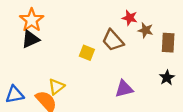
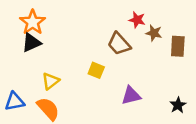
yellow square: (87, 53) -> (96, 70), moved
black star: (167, 78) -> (178, 105), moved
yellow triangle: (56, 87) -> (51, 81), moved

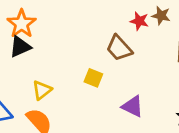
brown star: (154, 33) -> (161, 16), moved
purple triangle: (131, 95) -> (133, 106), turned 40

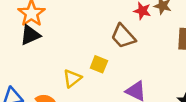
yellow triangle: (42, 90) -> (72, 78), moved

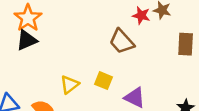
yellow square: (99, 64) -> (103, 81), moved

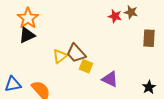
brown trapezoid: (122, 42) -> (76, 53), moved
yellow triangle: (70, 85) -> (60, 56), moved

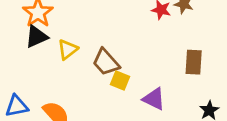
brown rectangle: (149, 38) -> (194, 62), moved
yellow triangle: (60, 56) -> (68, 49), moved

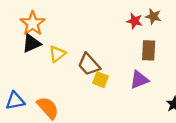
brown rectangle: (194, 62) -> (149, 50), moved
purple triangle: (154, 99) -> (139, 80), moved, turned -48

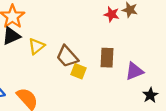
brown rectangle: (149, 50) -> (107, 58), moved
purple triangle: (139, 80) -> (134, 71), moved

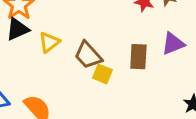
purple triangle: (134, 71) -> (173, 44), moved

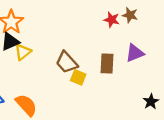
yellow triangle: (49, 42) -> (23, 52), moved

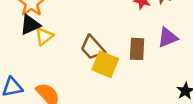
yellow square: (78, 77) -> (105, 64), size x1.5

